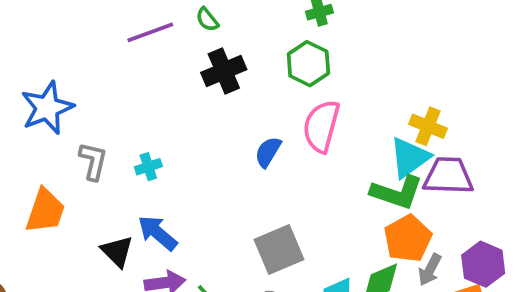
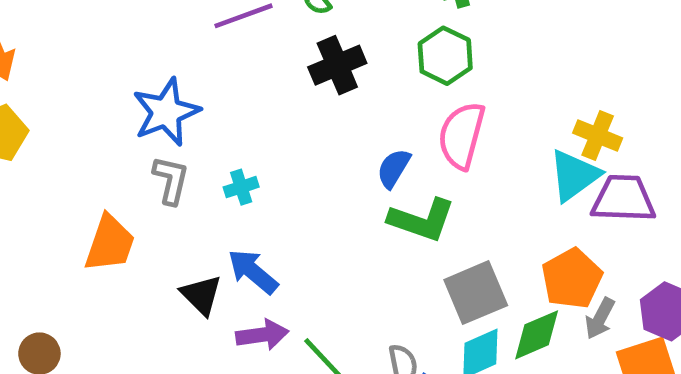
blue star: (47, 108) -> (166, 112), moved
green L-shape: (397, 192) -> (422, 220), moved
gray square: (279, 249) -> (476, 293), moved

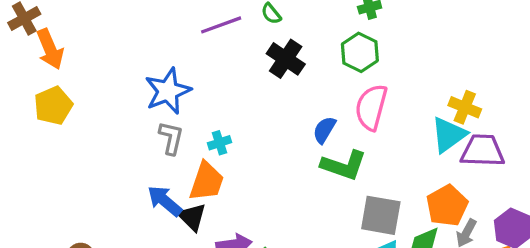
black cross: (337, 65) -> (286, 59), turned -33
orange trapezoid: (110, 243) -> (207, 181), moved
blue arrow: (253, 272) -> (165, 201), moved
gray square: (476, 293) -> (381, 215), turned 33

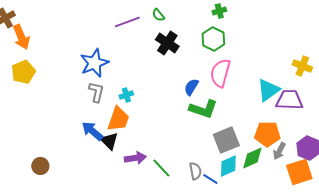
yellow cross: (465, 107) -> (302, 66), moved
orange pentagon: (447, 206) -> (267, 134), turned 30
gray square: (381, 215) -> (226, 140), turned -32

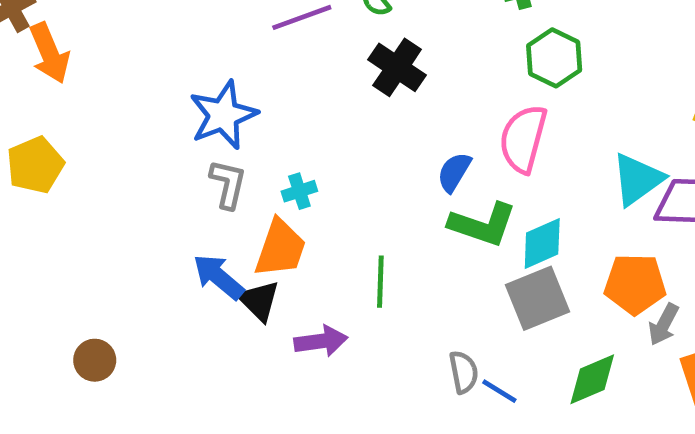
green hexagon: (213, 39) -> (554, 58), moved
yellow pentagon: (23, 72) -> (35, 165), moved
green diamond: (252, 158) -> (592, 379), moved
cyan diamond: (228, 166) -> (542, 244), moved
green line: (161, 168) -> (380, 282), moved, turned 45

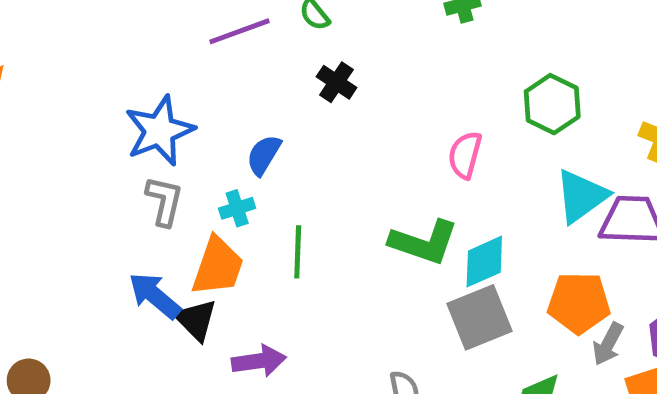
green hexagon: (554, 58) -> (552, 104), moved
black cross: (397, 67) -> (336, 82), size x0.7
pink semicircle: (523, 139) -> (465, 155), size x0.7
blue semicircle: (454, 172) -> (264, 155), moved
green line: (380, 282) -> (298, 252), moved

